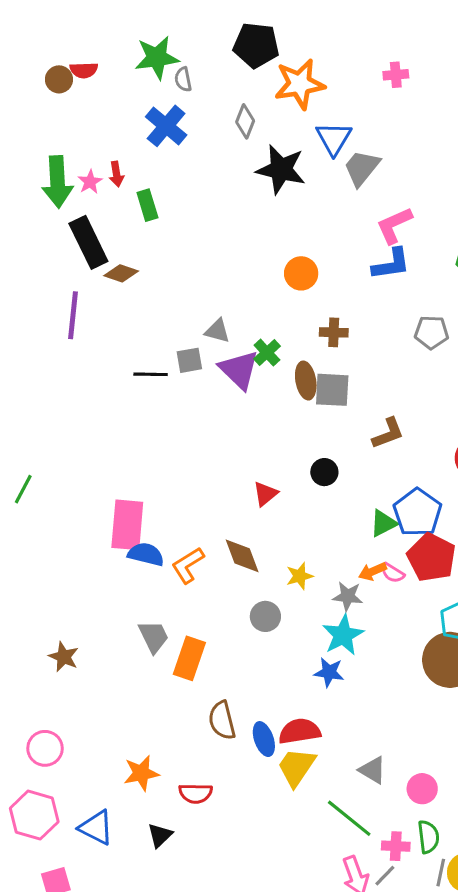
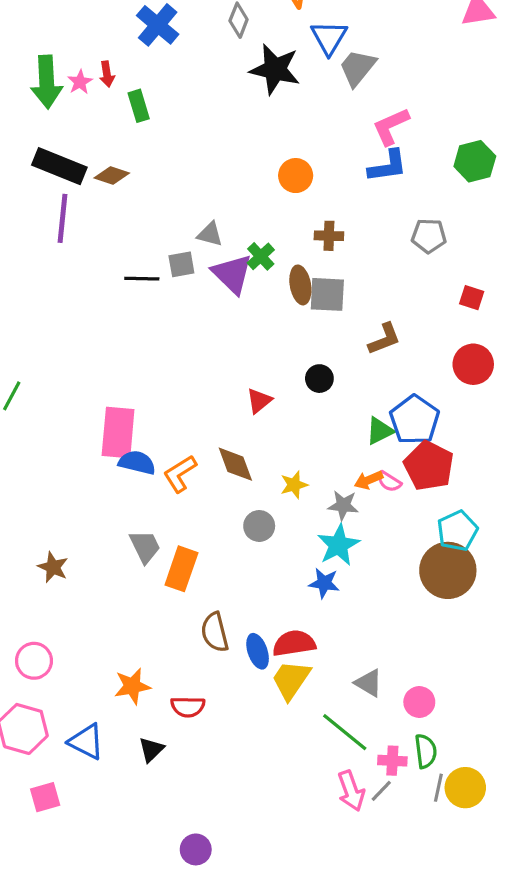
black rectangle: (88, 242) -> (59, 166), moved, turned -42

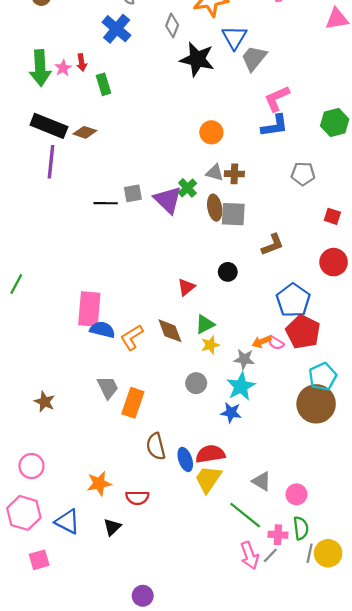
gray triangle: (210, 234) -> (215, 173), moved
green triangle: (380, 431) -> (205, 324), moved
gray circle: (259, 526) -> (196, 383), moved

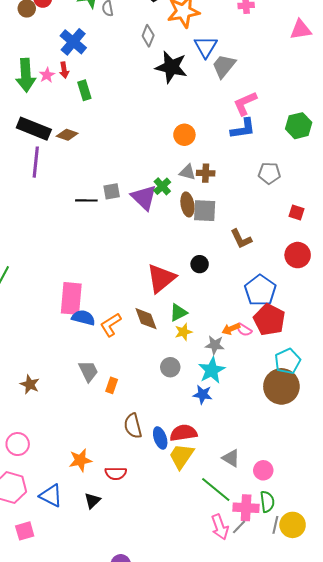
blue cross: (117, 29) -> (73, 42), moved
brown L-shape: (272, 245) -> (241, 239), turned 85
red triangle: (186, 287) -> (161, 278), size x1.8
orange rectangle: (133, 403) -> (112, 385), size x0.6
pink cross: (278, 535) -> (246, 508), size x1.4

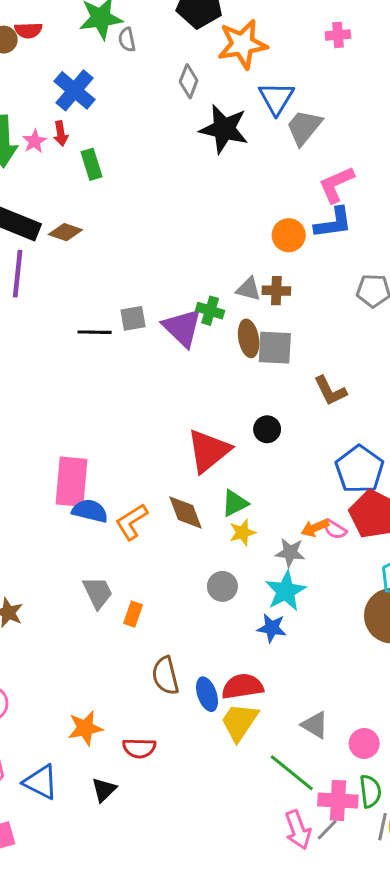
orange circle: (184, 135) -> (289, 235), moved
green cross: (162, 186) -> (210, 311), turned -30

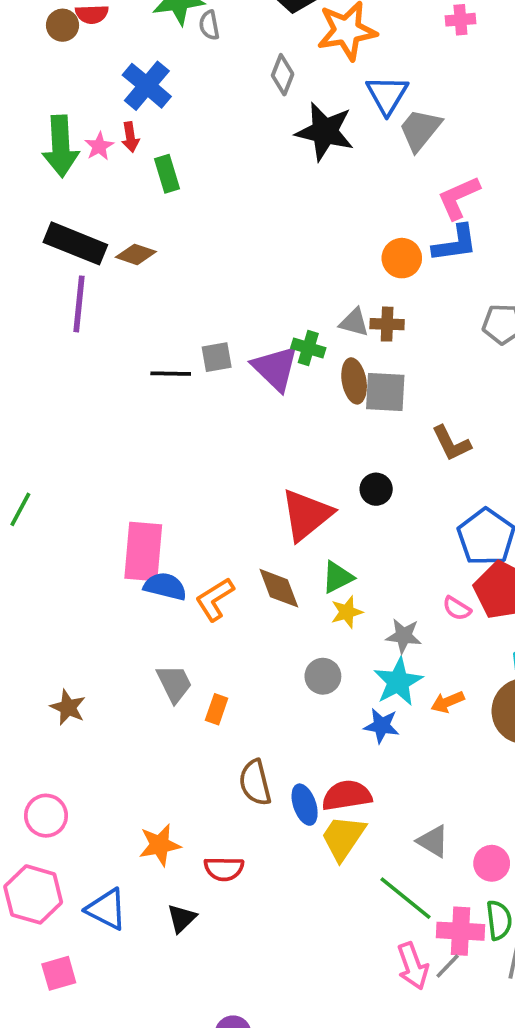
orange arrow: (315, 528) -> (448, 702), moved

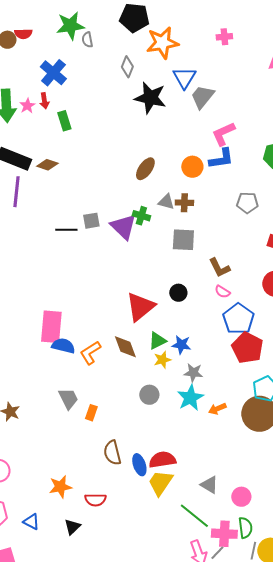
brown ellipse: (354, 381) -> (145, 169), moved, turned 45
pink semicircle: (457, 608) -> (222, 292), moved
blue star: (382, 726) -> (181, 345), moved
blue triangle: (107, 909) -> (31, 522), size x0.7

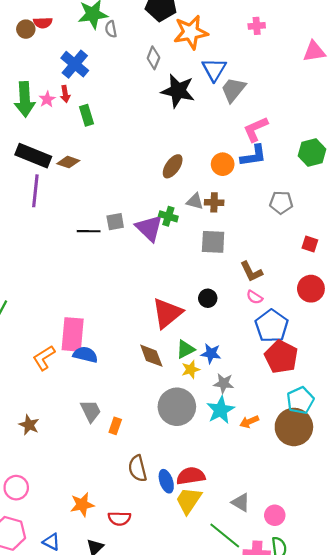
orange L-shape: (90, 353) -> (44, 358), moved
gray circle: (149, 395) -> (177, 407), size x1.8

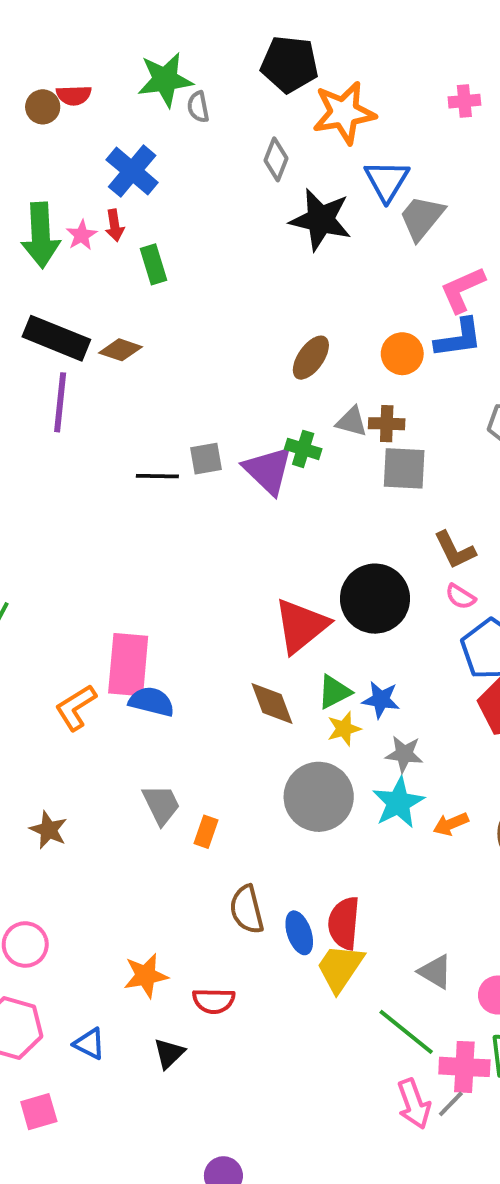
gray square: (213, 242) -> (404, 468), moved
black circle: (208, 298) -> (375, 599), size x2.0
red semicircle: (191, 476) -> (344, 923), turned -76

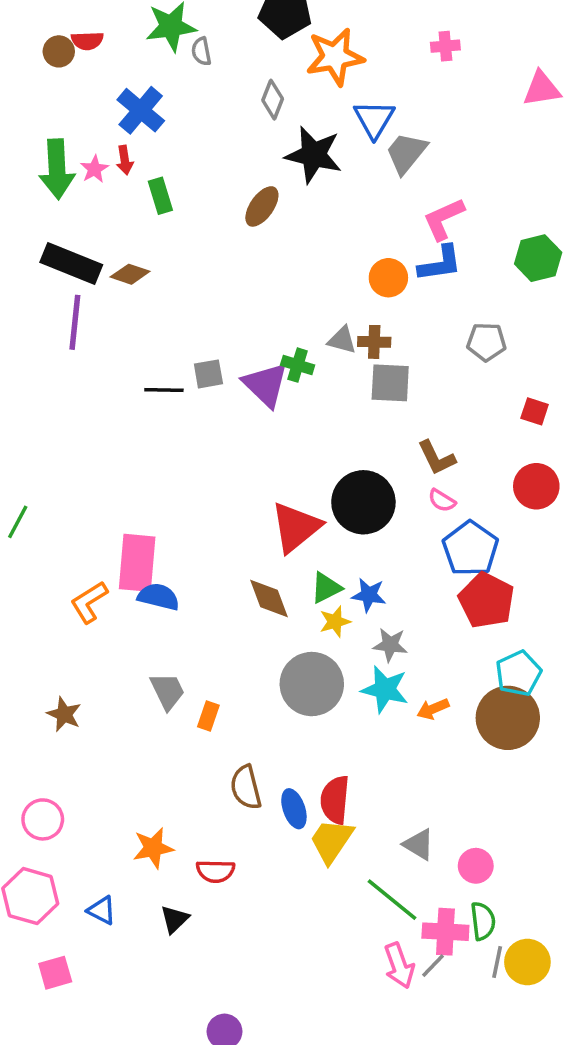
brown ellipse: (311, 358) -> (262, 206), moved
cyan star: (398, 803) -> (385, 689), turned -30

